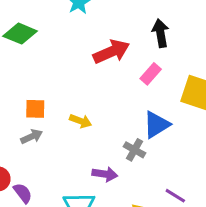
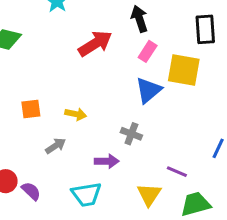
pink rectangle: (151, 74) -> (148, 51), moved
blue triangle: (156, 125) -> (148, 90), moved
gray arrow: (32, 136) -> (56, 146), moved

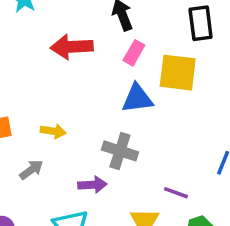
red arrow: (95, 44) -> (72, 47), turned -148
blue triangle: (148, 90) -> (137, 98), turned 36
gray cross: (131, 134) -> (120, 151), size x1.4

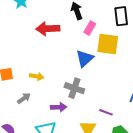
pink rectangle: (134, 53) -> (90, 28), moved
blue triangle: (137, 98) -> (85, 58), turned -36

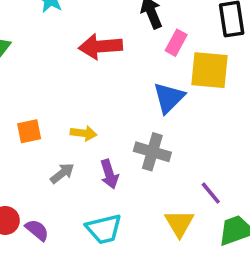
purple arrow: (59, 107) -> (109, 174), moved, turned 77
purple line: (106, 112) -> (211, 193), turned 32

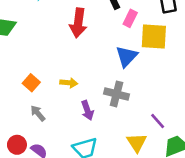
red arrow: (100, 46) -> (78, 23), turned -76
orange square: (29, 131) -> (31, 83), turned -35
gray arrow: (62, 173) -> (38, 113), moved, turned -91

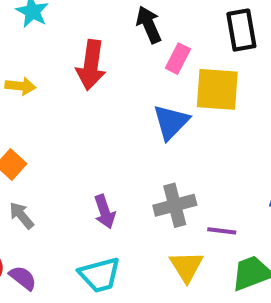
yellow arrow: (69, 83) -> (20, 86), moved
gray cross: (116, 94) -> (175, 205), moved, turned -30
purple line: (158, 121) -> (222, 231), turned -42

